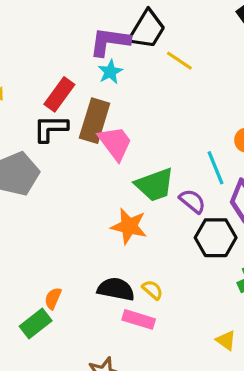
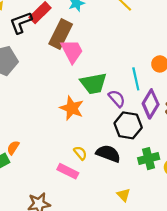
black L-shape: (51, 128) -> (21, 23), moved, turned -30
black semicircle: (116, 289) -> (108, 154), moved

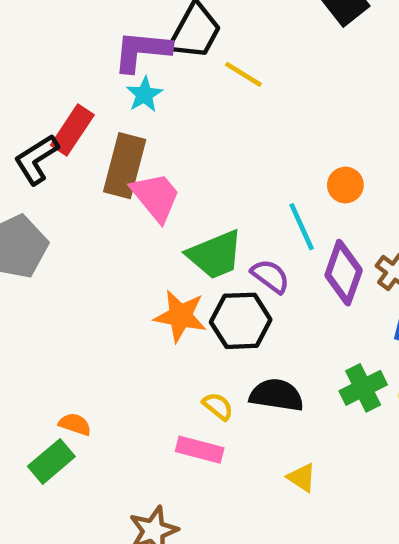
black hexagon: (128, 125) -> (241, 321), moved
orange semicircle: (13, 148) -> (75, 424), turned 88
yellow triangle: (124, 195) -> (302, 477), moved

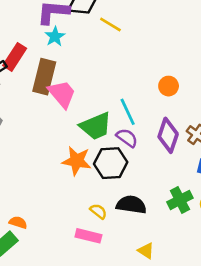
cyan line: (302, 227) -> (128, 112), moved

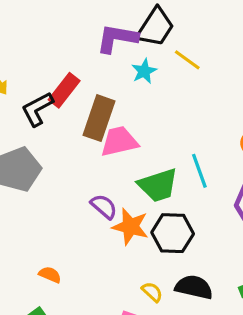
cyan star: (55, 36) -> (144, 71), moved
pink trapezoid: (62, 94) -> (119, 141), turned -68
purple semicircle: (127, 138) -> (104, 207), moved
orange semicircle: (18, 222) -> (50, 275), moved

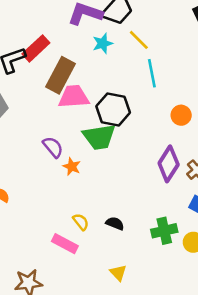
cyan line: (199, 171) -> (152, 73), moved
orange star: (130, 227) -> (72, 167), size x0.6
black hexagon: (173, 233) -> (113, 109), moved
black semicircle: (194, 287) -> (115, 223), size x0.6

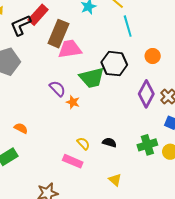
black hexagon: (113, 109) -> (114, 64), moved

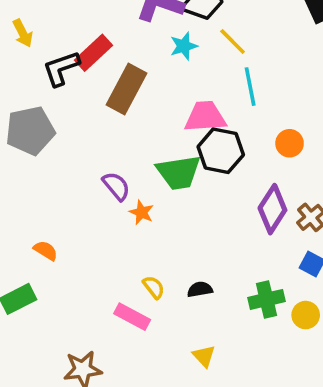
pink trapezoid: (70, 49) -> (205, 117), moved
black semicircle: (109, 142) -> (200, 289), turned -32

